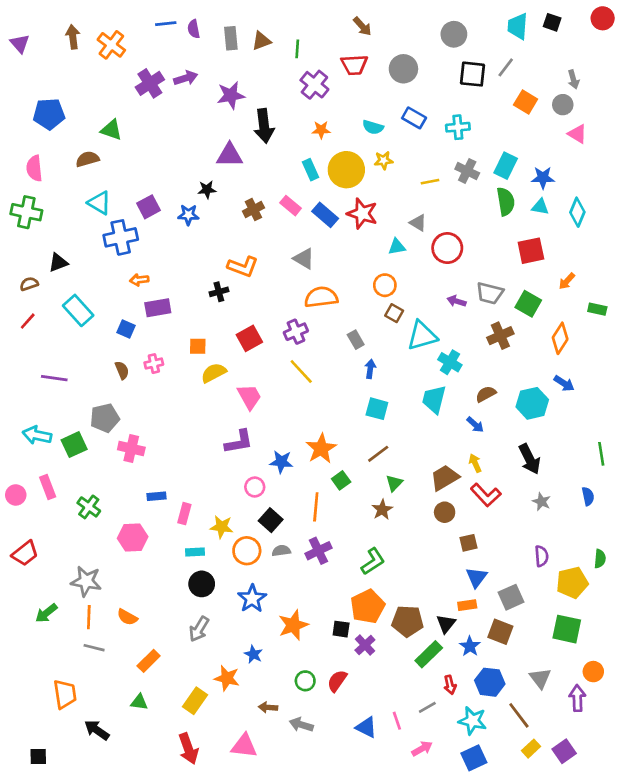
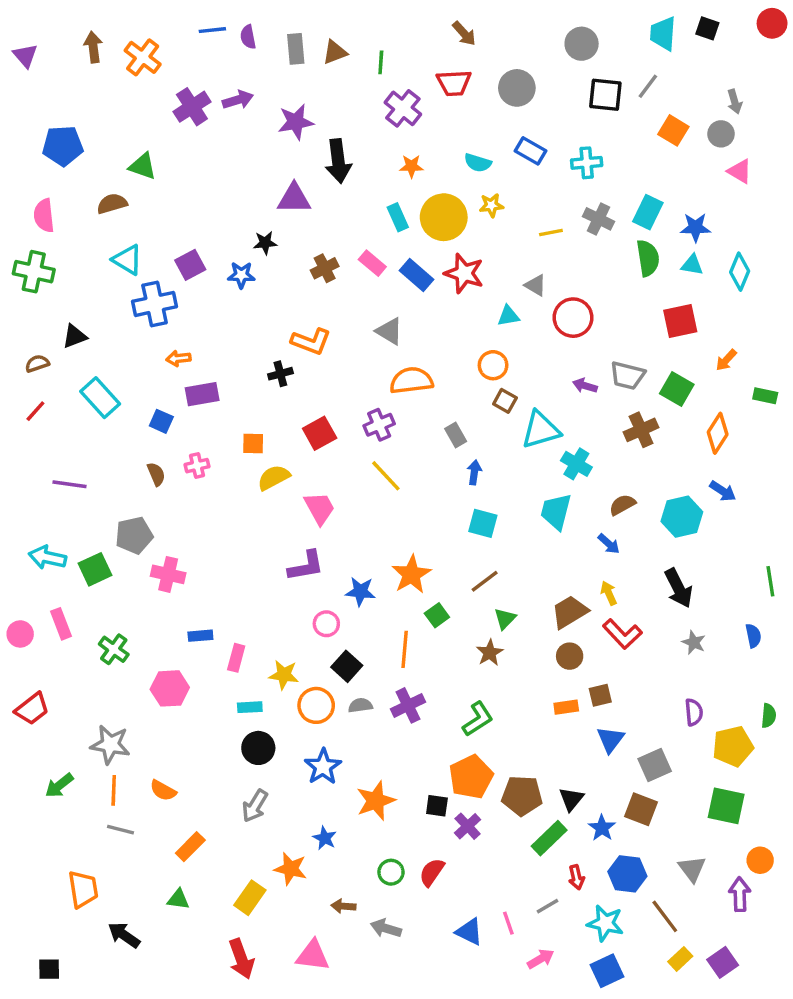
orange rectangle: (467, 605) -> (566, 707), moved

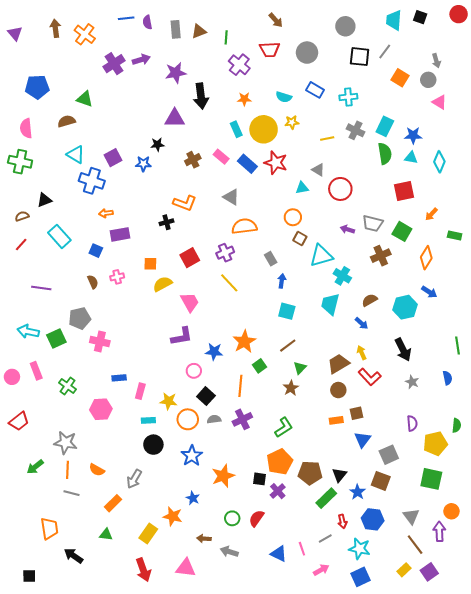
blue cross: (155, 304) -> (92, 181), turned 30
gray arrow: (255, 806) -> (134, 479), moved
brown line: (665, 916) -> (415, 545), moved

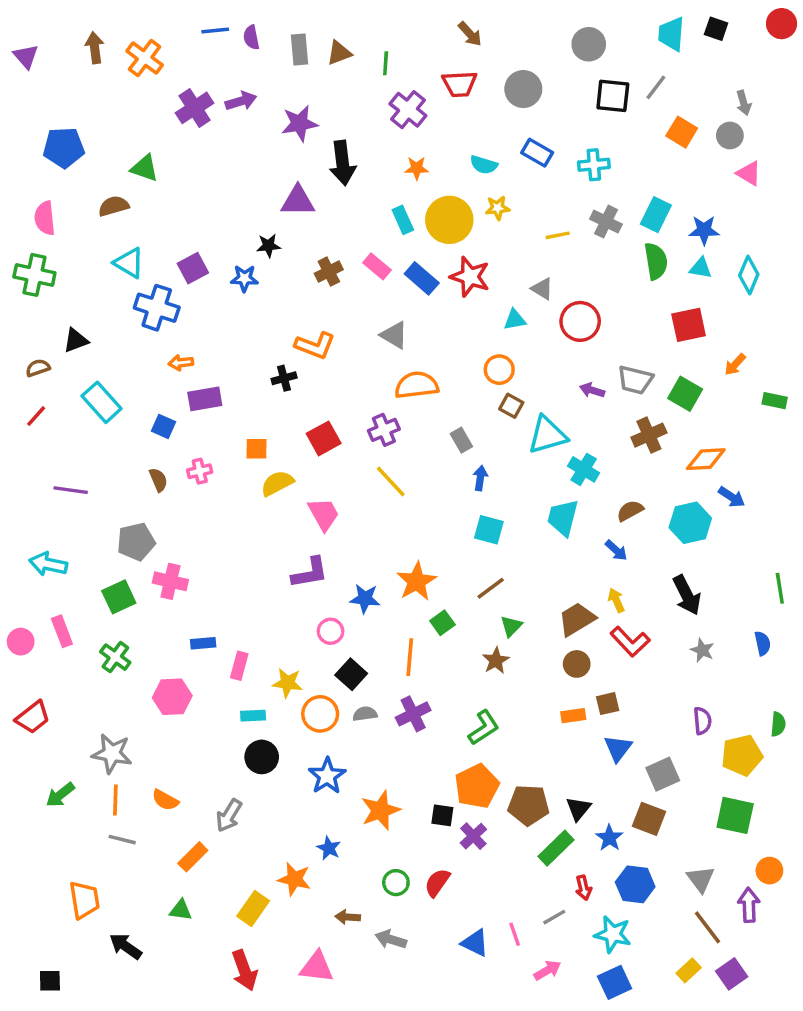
orange diamond: (426, 258) -> (706, 459), moved, turned 55
green square: (56, 338) -> (119, 597), moved

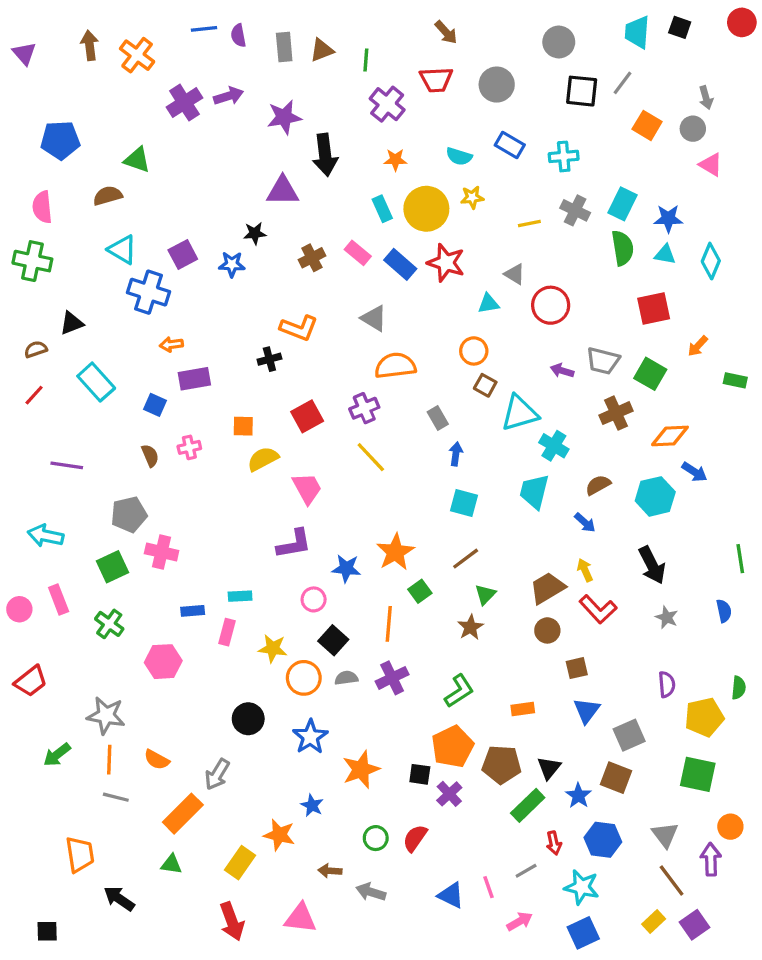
cyan rectangle: (253, 716) -> (240, 596), moved
orange rectangle: (573, 716) -> (523, 709), moved
orange rectangle: (193, 857) -> (183, 814), size x1.4

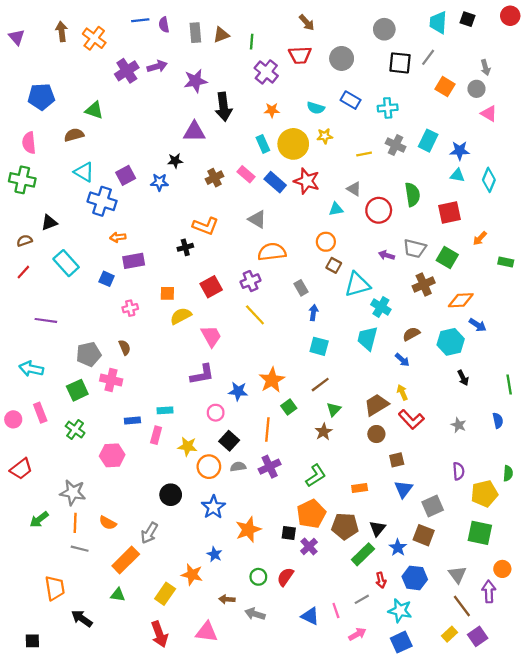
green semicircle: (623, 248) -> (412, 195), moved
brown semicircle: (150, 456) -> (125, 347), moved
black arrow: (652, 565) -> (463, 378), moved, size x0.6

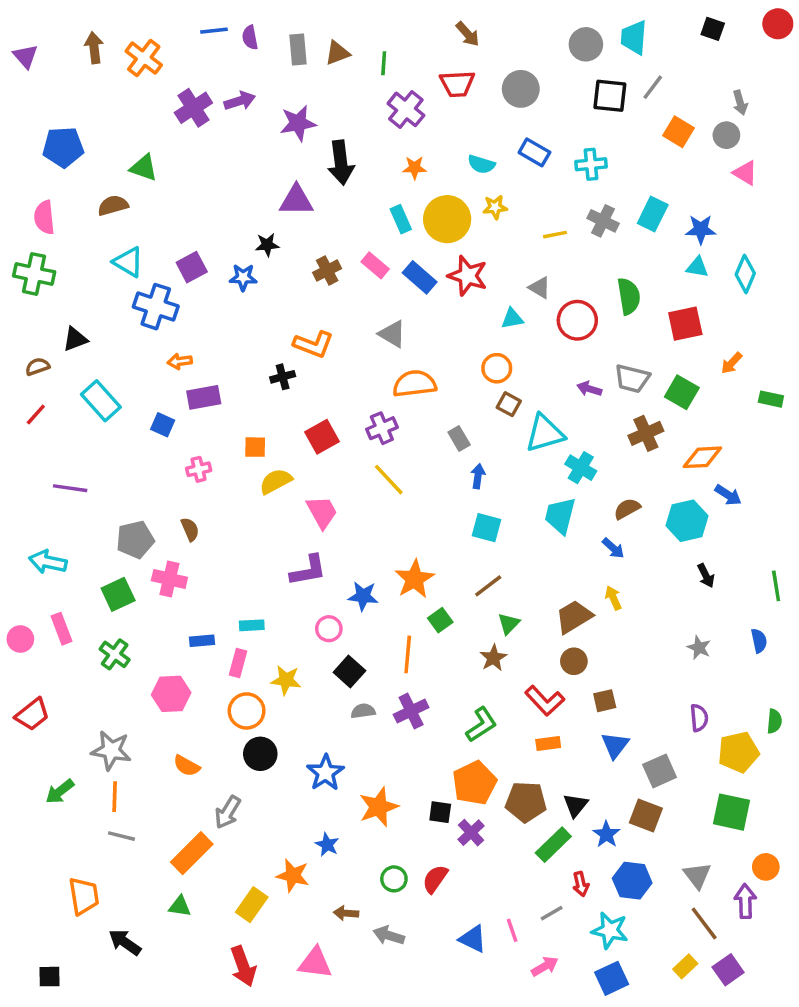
cyan trapezoid: (438, 22) -> (634, 37), moved
red L-shape: (411, 419) -> (545, 701), moved
orange circle: (209, 467) -> (247, 711), moved
orange semicircle: (108, 523) -> (187, 766), moved

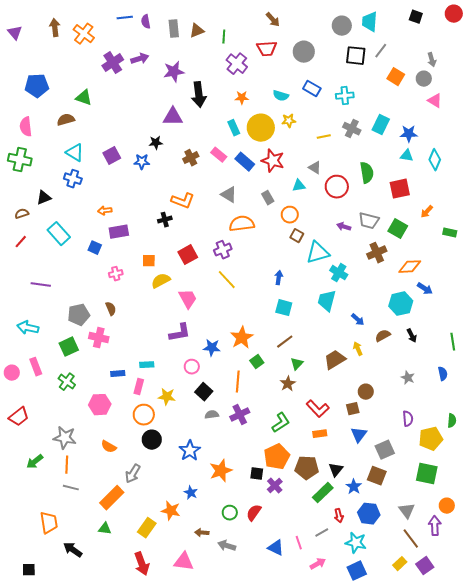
blue cross: (156, 307) -> (73, 179), moved, size x0.7
gray rectangle: (459, 438) -> (268, 198), moved
brown semicircle: (627, 509) -> (383, 336), moved
brown circle: (574, 661) -> (366, 392), moved

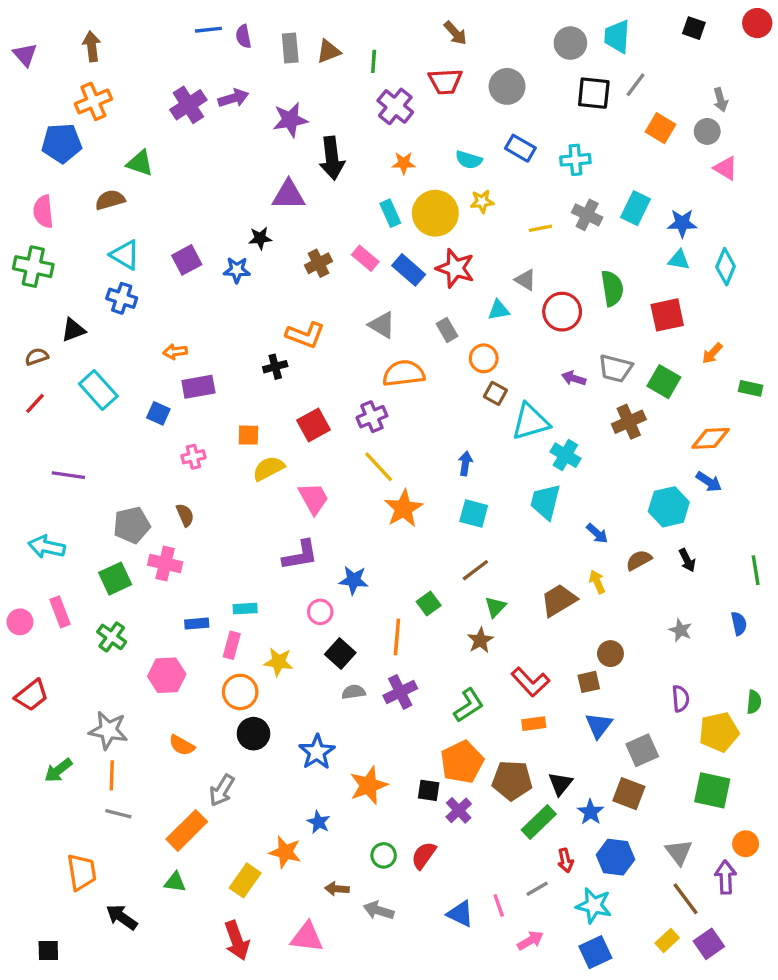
orange cross: (84, 34) -> (93, 101), moved, turned 30
orange diamond: (410, 267) -> (711, 438), moved
orange star: (242, 338) -> (404, 508), moved

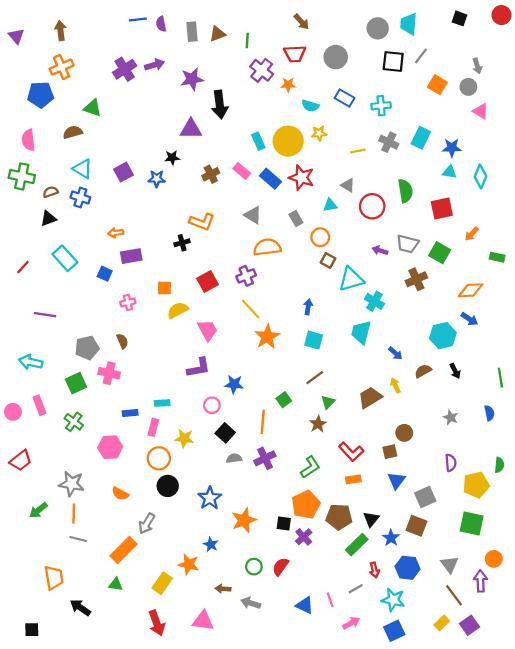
orange star: (404, 163) -> (288, 85), moved
brown semicircle: (37, 357) -> (51, 192), moved

